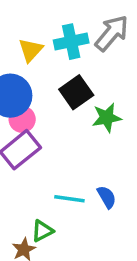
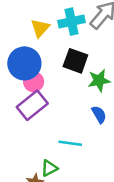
black square: (76, 92) -> (75, 61), turned -35
blue semicircle: (107, 197) -> (99, 114), moved

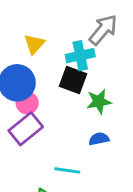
cyan cross: (72, 22) -> (80, 56), moved
blue semicircle: (99, 114) -> (99, 139), turned -72

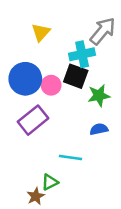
yellow triangle: (34, 44) -> (41, 32), moved
pink circle: (27, 103) -> (51, 85), moved

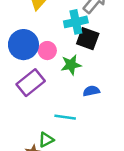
black square: (76, 76) -> (88, 39), moved
green star: (99, 96) -> (71, 65), moved

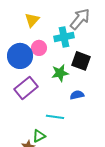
black square: (88, 39) -> (81, 61), moved
pink circle: (47, 51) -> (39, 48), moved

